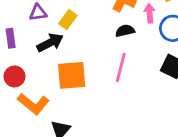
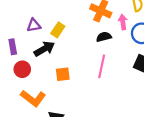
orange square: (72, 75) -> (63, 74), size x0.6
red circle: (15, 76) -> (22, 69), moved

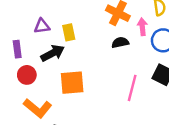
yellow rectangle: (58, 30) -> (69, 32), turned -48
pink line: (102, 66) -> (132, 88), moved
orange square: (63, 74) -> (72, 83), size x1.5

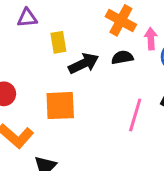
purple triangle: (42, 26) -> (27, 18), moved
black arrow: (53, 53) -> (84, 63), moved

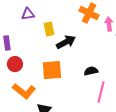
black semicircle: (122, 57) -> (91, 71), moved
pink line: (135, 115) -> (101, 92), moved

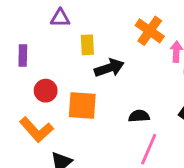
red circle: (15, 64) -> (46, 91), moved

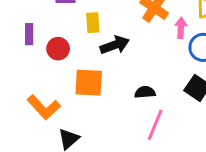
red circle: (46, 91) -> (58, 49), moved

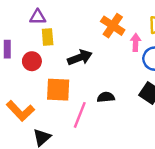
yellow rectangle: (93, 23) -> (48, 37), moved
pink line: (155, 125) -> (80, 115), moved

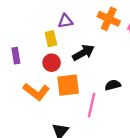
purple triangle: (38, 17) -> (65, 21), moved
red circle: (32, 61) -> (52, 63), moved
orange L-shape: (20, 111) -> (36, 92), moved

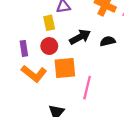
purple rectangle: (16, 56) -> (24, 48), moved
black semicircle: (113, 85) -> (108, 41), moved

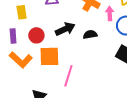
yellow rectangle: (49, 23) -> (22, 12), moved

